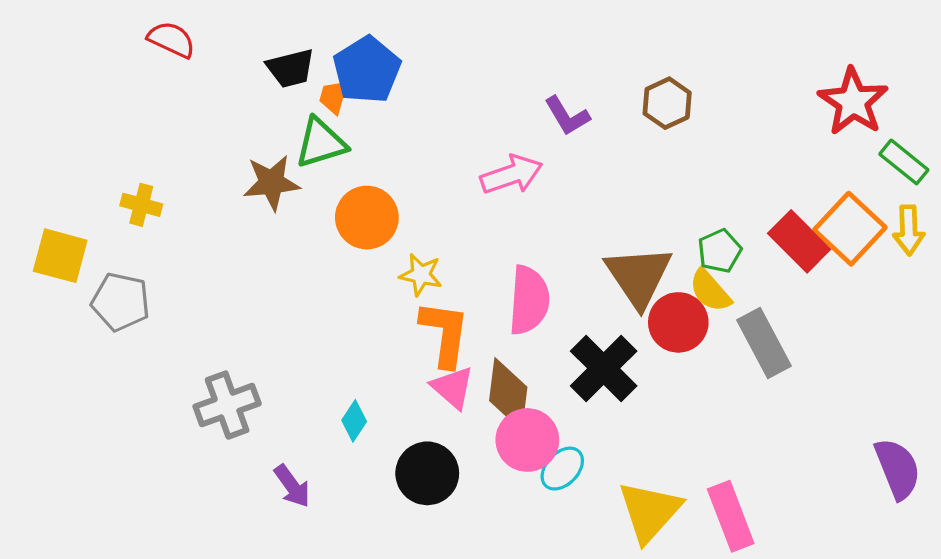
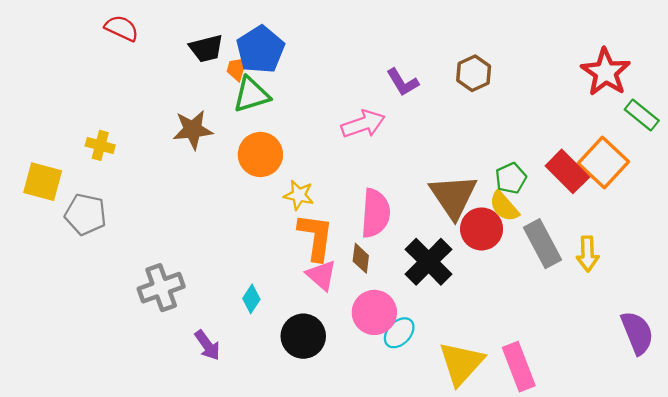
green triangle: (321, 143) -> (251, 95), moved
yellow arrow: (909, 230) -> (588, 254), moved
brown diamond: (508, 394) -> (361, 258), moved, size x0.6

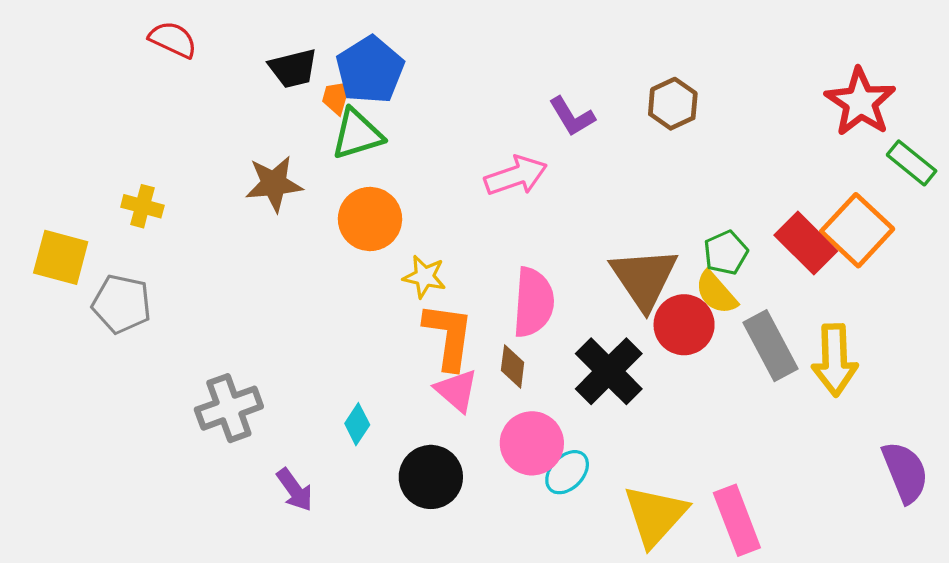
yellow arrow: (588, 254) -> (835, 360), size x1.4

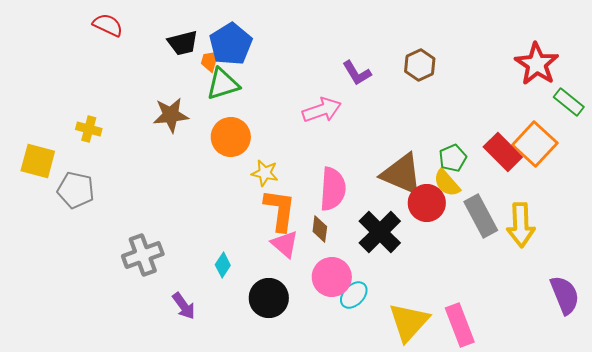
brown triangle: (644, 278) -> (402, 174), turned -33

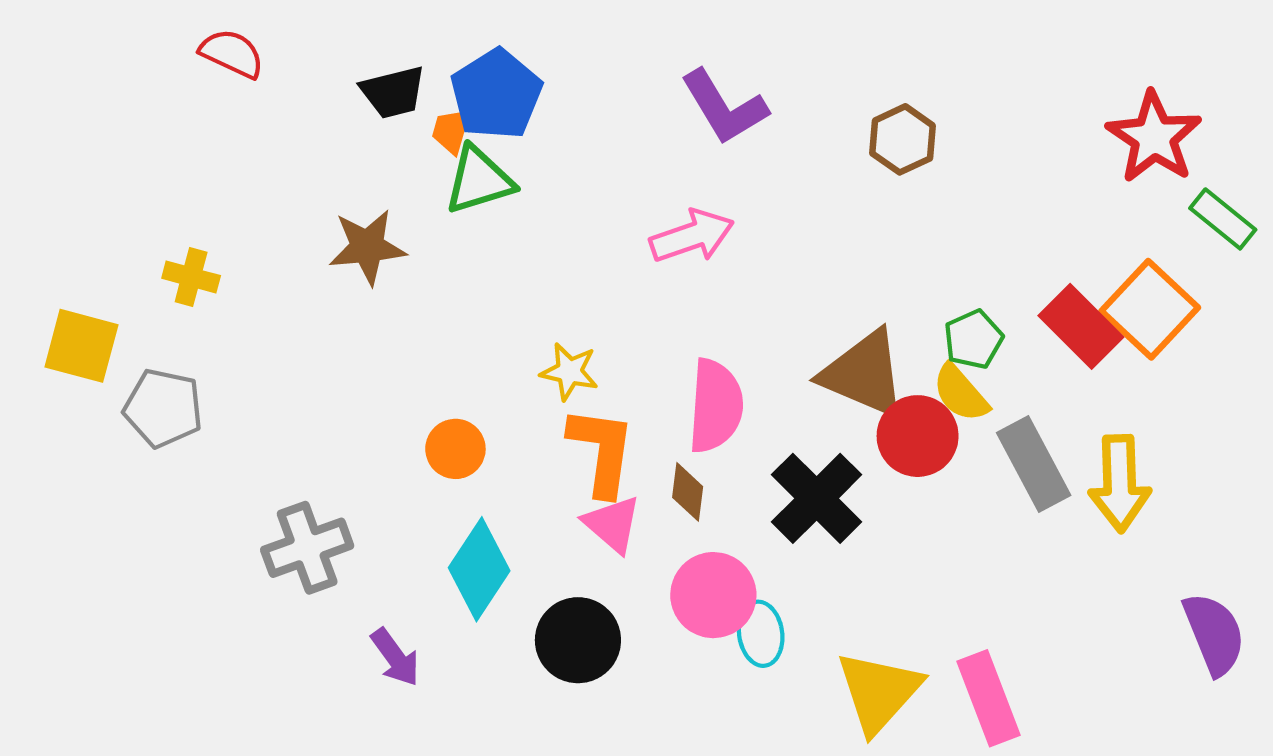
purple L-shape: (357, 73) -> (724, 107), moved, size x1.4
orange circle: (231, 137) -> (455, 449), moved, size x0.7
cyan diamond: (223, 265) -> (479, 569), size x1.8
cyan ellipse: (354, 295) -> (761, 634), turned -52

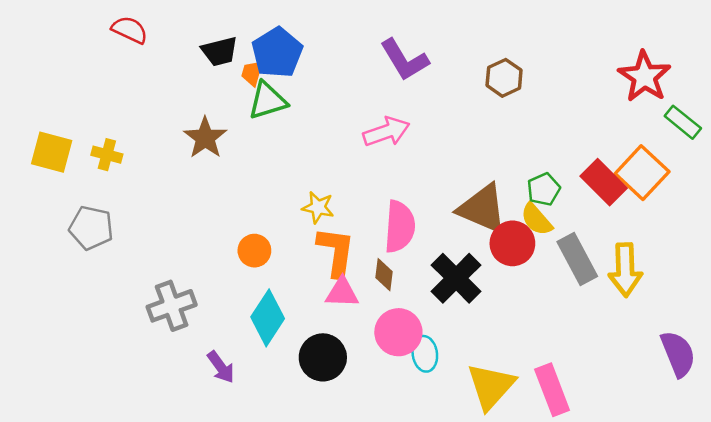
brown star: (367, 247) -> (205, 138), turned -30
yellow square: (81, 346) -> (52, 152), moved
pink triangle: (612, 524) -> (342, 293), turned -39

